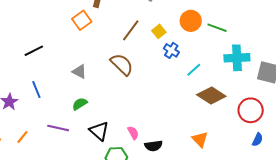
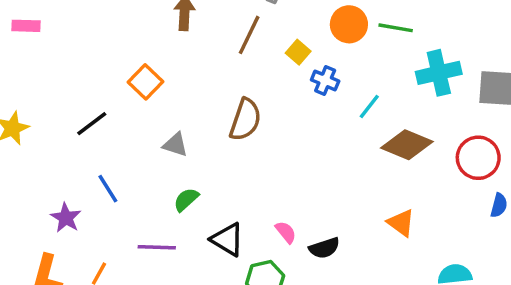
orange square: (82, 20) -> (145, 82), moved
brown line: (131, 30) -> (249, 35), moved
brown semicircle: (122, 64) -> (245, 120), turned 75

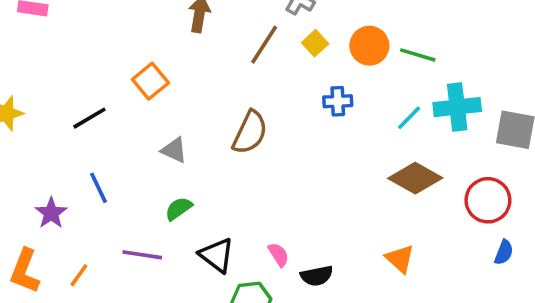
yellow square: (298, 52) -> (315, 43), moved
blue cross: (325, 80) -> (338, 101), turned -32
cyan line: (369, 106) -> (409, 118), moved

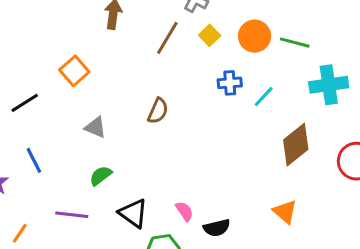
cyan line: (409, 118) -> (264, 97), moved
brown semicircle: (250, 133) -> (158, 111), size x0.7
brown diamond: (415, 178) -> (296, 145), turned -66

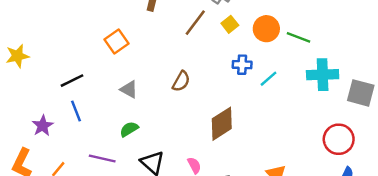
black line: (25, 103) -> (72, 81), moved
brown diamond: (296, 145) -> (222, 124), moved

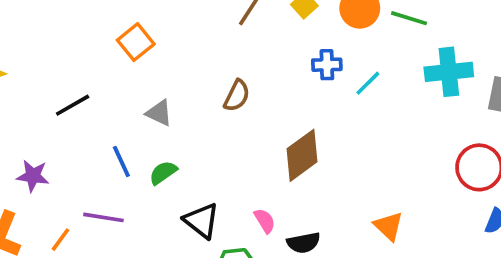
blue line: (76, 111) -> (121, 161), moved
purple star: (43, 126) -> (33, 176), turned -30
purple line: (102, 159) -> (103, 217), moved

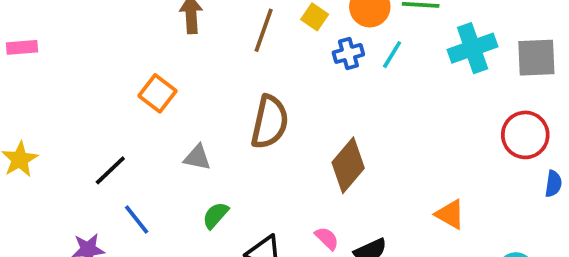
blue cross: (327, 65) -> (348, 53), moved
cyan line: (368, 83) -> (392, 55), moved
brown semicircle: (237, 96) -> (270, 122), size x1.6
blue line: (121, 161) -> (137, 220), moved

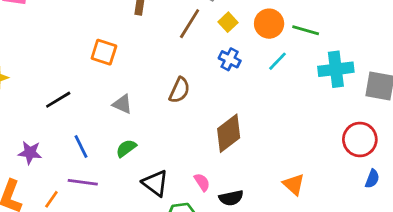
blue cross: (348, 53) -> (230, 59), moved, turned 30
orange square: (158, 93) -> (104, 52), turned -32
brown semicircle: (270, 122) -> (179, 90), size x0.7
blue line: (137, 220) -> (81, 147), moved

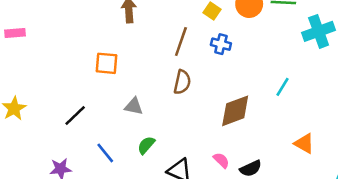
brown line: (190, 24) -> (181, 41), moved
cyan line: (277, 61) -> (283, 87), moved
brown diamond: (229, 133) -> (235, 111), turned 30

